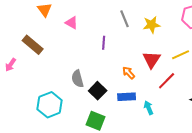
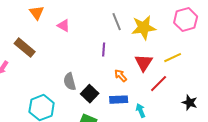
yellow star: (152, 25) -> (144, 28), size x1.4
purple line: (104, 43) -> (104, 50), moved

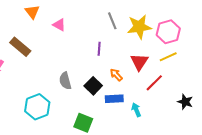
pink hexagon: (186, 20) -> (168, 32), moved
black square: (90, 94) -> (93, 86), moved

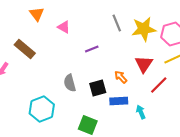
purple line: (99, 49) -> (92, 49), moved, turned 64
black square: (93, 86) -> (98, 88), turned 30

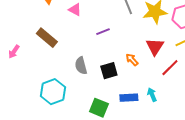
brown rectangle: (25, 49) -> (47, 38), moved
blue rectangle: (119, 101) -> (129, 98), moved

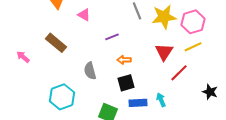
pink arrow: (14, 52) -> (23, 57), turned 96
orange arrow: (132, 60) -> (124, 60), moved, turned -48
black square: (109, 71) -> (126, 83), moved

